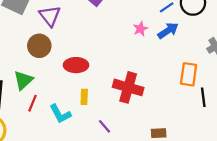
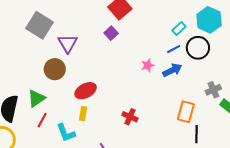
red ellipse: (76, 65) -> (86, 91), turned -35
red cross: (128, 87) -> (130, 117), size x0.6
yellow rectangle: (84, 97) -> (83, 114), moved

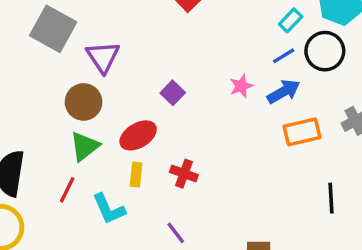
purple square: (111, 33) -> (173, 93), moved
green triangle: (36, 98) -> (85, 146), moved
orange rectangle: (186, 112) -> (302, 132), moved, turned 65
red cross: (130, 117) -> (184, 174), moved

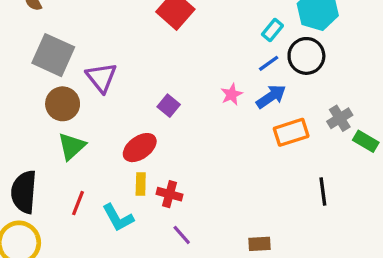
brown circle: (84, 102) -> (63, 104), moved
green triangle: (85, 146) -> (72, 146), moved
red cross: (184, 174) -> (169, 194), moved

